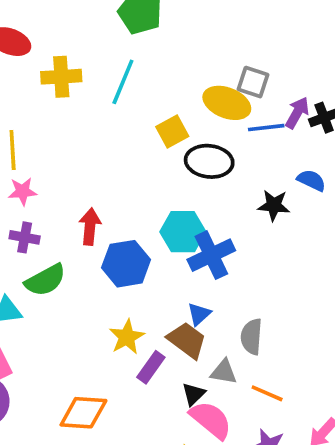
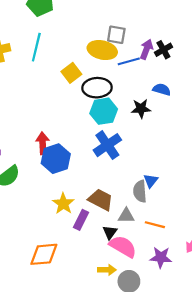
red arrow: (90, 227) -> (43, 143), moved
cyan hexagon: (183, 232) -> (104, 111), moved
blue triangle: (199, 314) -> (151, 181), moved

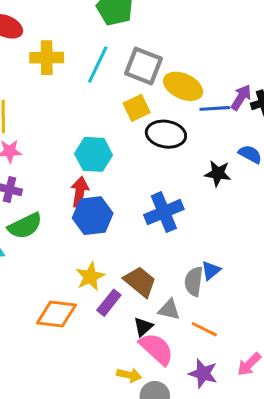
gray square: (116, 35) -> (144, 66), moved, size x1.4
cyan hexagon: (104, 111) -> (94, 154), moved
orange diamond: (44, 254) -> (56, 314), moved

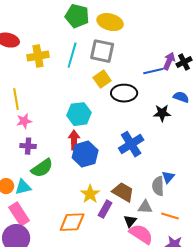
yellow ellipse: (183, 86) -> (110, 22), moved

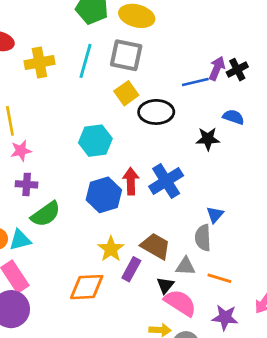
red arrow: (74, 140) -> (131, 181), moved
blue triangle: (168, 177) -> (215, 215), moved

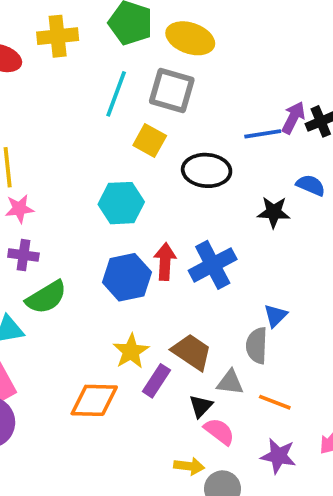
yellow cross: (39, 62) -> (58, 36), moved
yellow square: (126, 93) -> (150, 141), moved, turned -30
pink semicircle: (180, 303) -> (219, 431), size x0.7

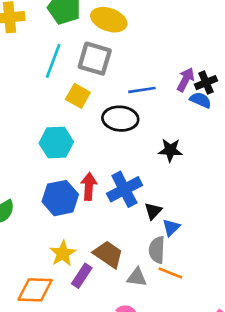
blue line: (263, 134) -> (142, 90), moved
blue semicircle: (311, 185) -> (200, 100), moved
orange line: (275, 402) -> (170, 273), moved
black triangle: (201, 406) -> (153, 211), moved

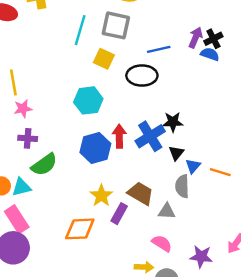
black star: (170, 150) -> (173, 122), moved
orange line: (170, 273) -> (220, 172), moved

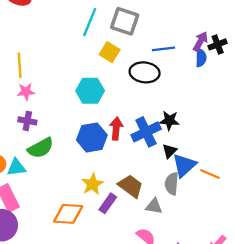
blue semicircle: (210, 54) -> (201, 58), moved, turned 66
blue triangle: (193, 166) -> (184, 165), size x1.6

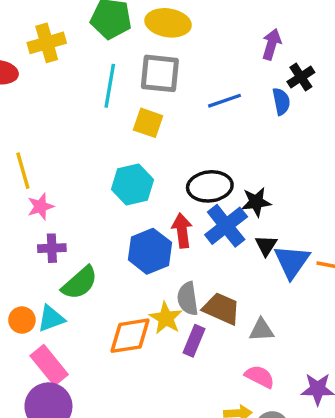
purple arrow: (200, 41) -> (272, 44), moved
black ellipse: (145, 72) -> (210, 186), moved
gray semicircle: (172, 184) -> (188, 299), moved
orange diamond: (68, 214) -> (130, 336), moved

